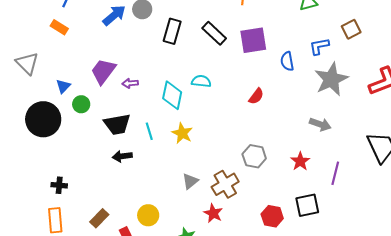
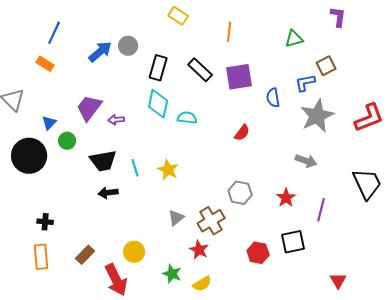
brown square: (351, 29) -> (326, 66), moved
cyan diamond: (172, 95) -> (158, 104), moved

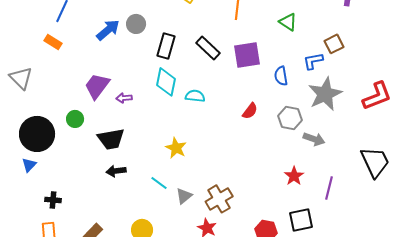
green triangle: (294, 39) -> (288, 22), moved, turned 48
blue triangle: (49, 123) -> (29, 165), moved
cyan line: (135, 168) -> (159, 183), moved, turned -36
gray hexagon: (240, 193) -> (290, 118), moved

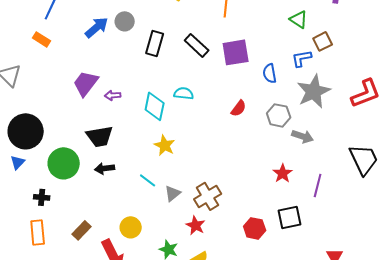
green triangle: (288, 22) -> (299, 19), moved
cyan diamond: (166, 82) -> (155, 106), moved
green circle: (75, 119) -> (64, 163), moved, size x1.8

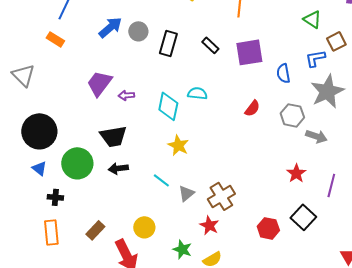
gray circle: (125, 21) -> (138, 31), moved
black rectangle: (197, 45) -> (210, 45), size x0.7
blue triangle: (18, 162) -> (39, 168), moved, turned -35
black square: (290, 217) -> (303, 217), turned -35

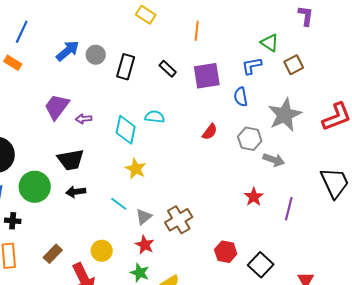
blue L-shape: (315, 58) -> (252, 66), moved
black square: (303, 217) -> (261, 265), moved
red star: (209, 225) -> (145, 245), moved

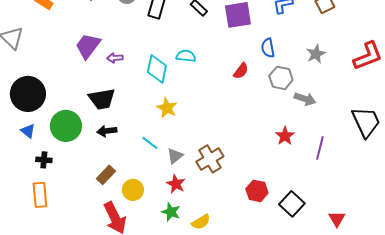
blue semicircle: (241, 97) -> (268, 48), moved
gray star: (285, 115) -> (316, 54), size x0.6
brown rectangle: (53, 254) -> (106, 175), moved

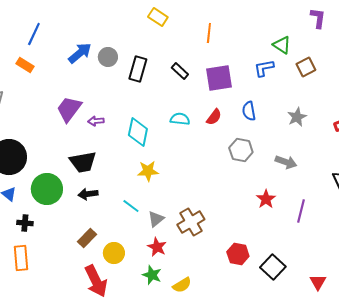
cyan semicircle: (186, 56) -> (180, 119), moved
red semicircle: (241, 71) -> (214, 117), moved
gray hexagon: (281, 78) -> (241, 150), moved
yellow star: (167, 108) -> (148, 171), turned -30

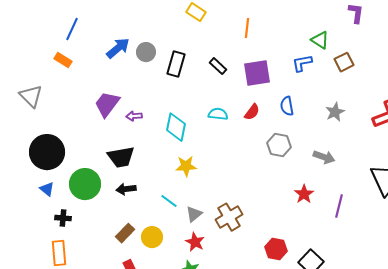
yellow circle: (114, 253) -> (152, 237), moved

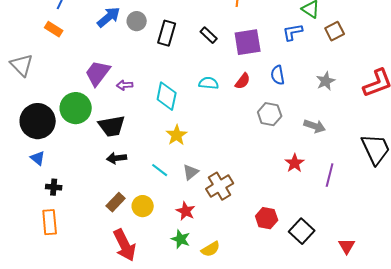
yellow star: (186, 166) -> (177, 135), turned -30
green circle: (85, 184) -> (76, 108), moved
gray triangle: (194, 214) -> (191, 172), moved

